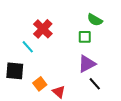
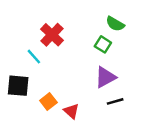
green square: (85, 37) -> (103, 44), turned 32
black line: (95, 84) -> (115, 101), turned -64

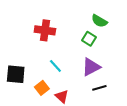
red cross: (52, 35) -> (45, 30), turned -36
cyan line: (34, 57) -> (55, 66), moved

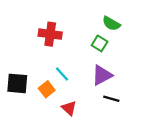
orange square: (42, 88) -> (47, 89), moved
black line: (99, 88) -> (111, 99), turned 32

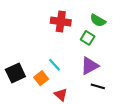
red cross: (50, 34) -> (61, 21), moved
black square: (17, 83) -> (15, 73), turned -30

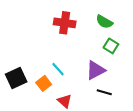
green square: (88, 38) -> (111, 46), moved

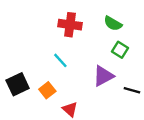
cyan line: (58, 69) -> (60, 60), moved
black line: (104, 92) -> (132, 90), moved

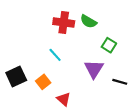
green semicircle: (113, 23) -> (88, 21), moved
purple triangle: (103, 76) -> (94, 69), turned -30

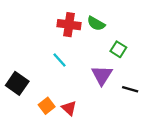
black square: (16, 76) -> (17, 83), turned -30
orange square: (43, 82) -> (47, 106), moved

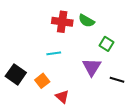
cyan line: (60, 60) -> (54, 53), turned -56
orange square: (47, 106) -> (42, 81), moved

